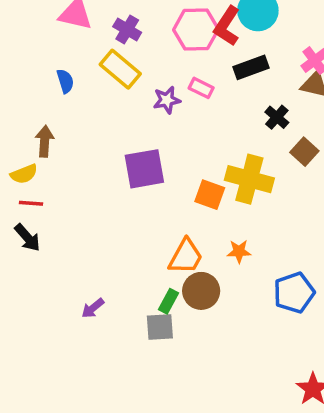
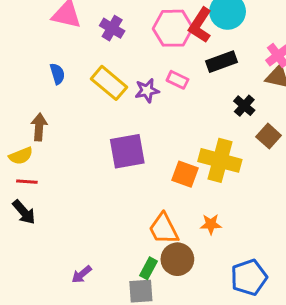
yellow rectangle: (120, 69) -> (109, 83), moved
orange trapezoid: (186, 257) -> (164, 229), turned 124
blue pentagon: (294, 293) -> (249, 277), moved

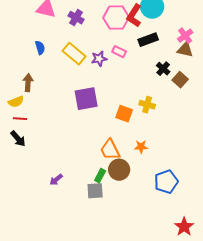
brown square: (269, 136) -> (180, 80), moved
yellow cross: (220, 160) -> (147, 105), size x0.6

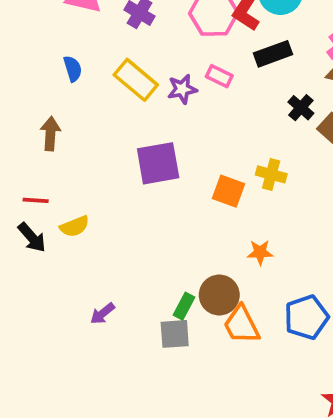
yellow semicircle: (16, 102) -> (75, 226), moved
orange trapezoid: (110, 150) -> (242, 325), moved

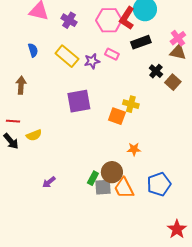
yellow cross: (271, 174) -> (131, 104), moved
gray square: (175, 334) -> (103, 187), moved

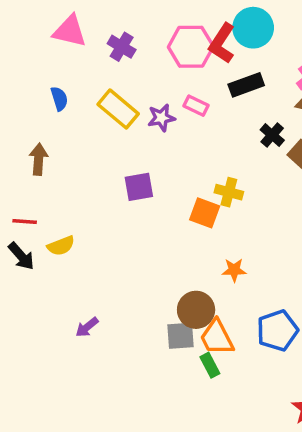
purple square: (79, 101) -> (139, 187), size x0.7
green rectangle: (93, 178) -> (210, 365), moved, turned -56

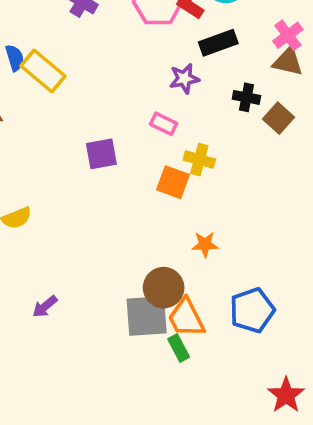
pink rectangle: (196, 106) -> (164, 124), moved
yellow rectangle: (118, 109) -> (43, 71), moved
purple star: (161, 118) -> (184, 79), moved
black cross: (272, 135) -> (246, 97), turned -30
gray square: (180, 336) -> (147, 316), size x1.4

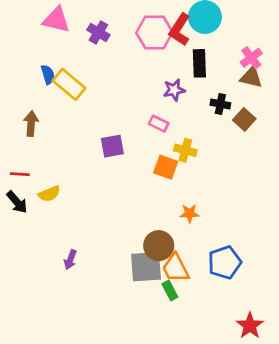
black rectangle: (218, 43) -> (199, 63), turned -72
purple arrow: (45, 307) -> (70, 260), turned -30

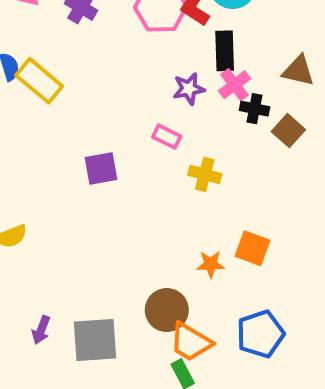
pink cross: (251, 58) -> (235, 85), moved
orange square: (166, 167) -> (253, 248), moved
gray square: (146, 267) -> (95, 340), moved
orange trapezoid: (176, 268) -> (191, 342), turned -32

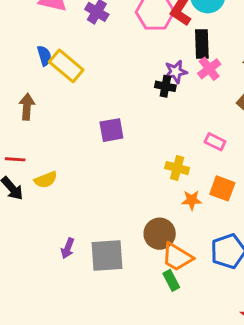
black cross: (255, 109) -> (165, 86), moved
pink rectangle: (167, 137) -> (215, 142), moved
yellow cross: (205, 174) -> (177, 168), moved

